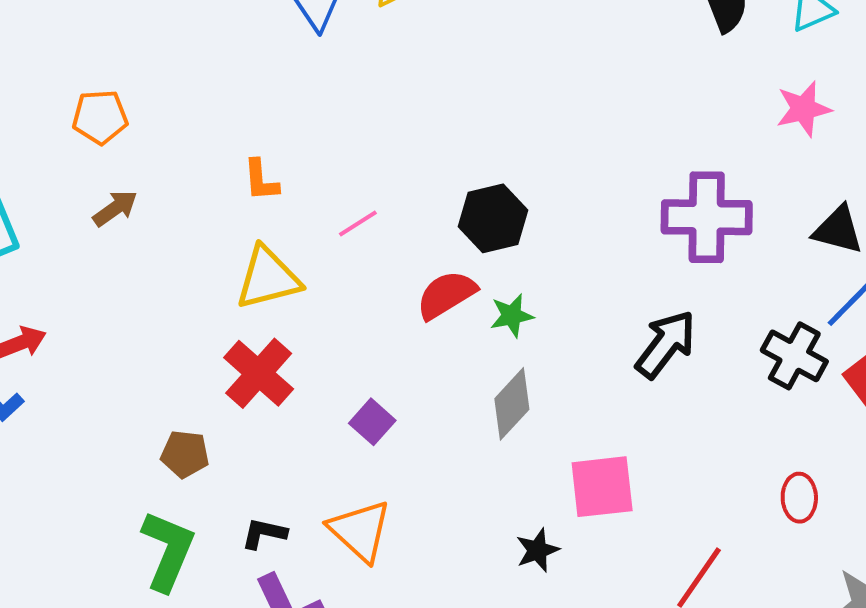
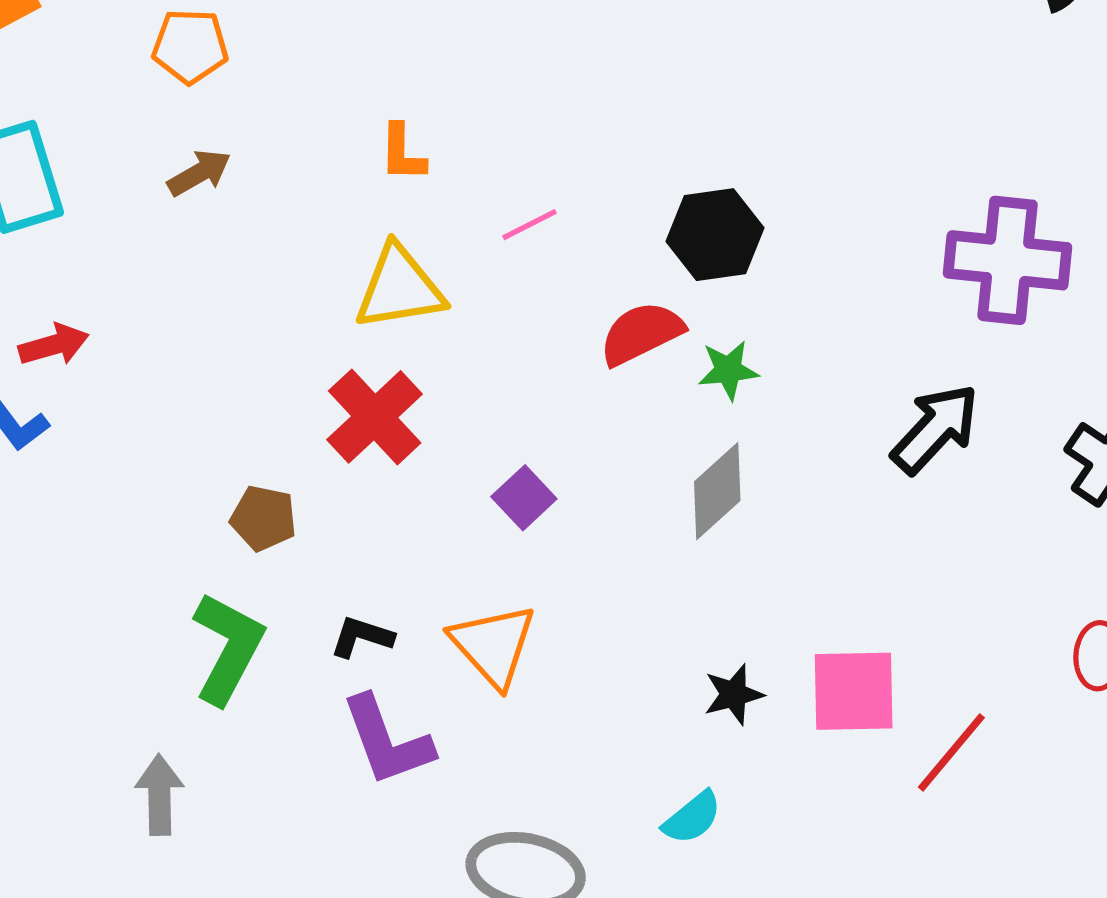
pink square: (602, 487) -> (854, 691), moved

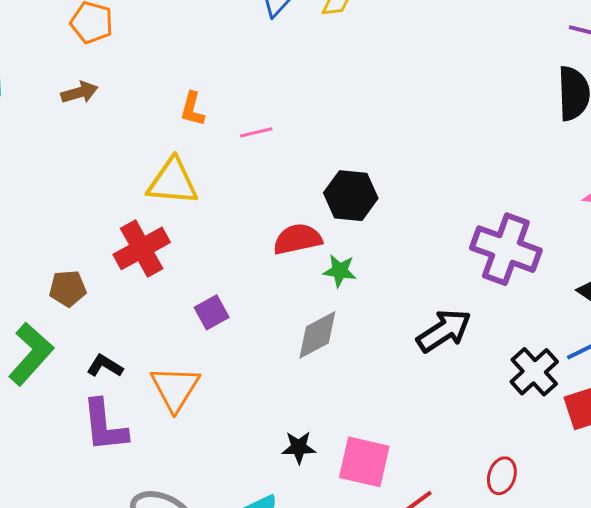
pink line: (529, 225) -> (256, 132), moved
brown pentagon: (263, 518) -> (68, 288), turned -30

